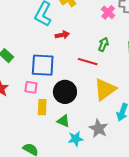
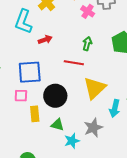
gray star: (98, 128) -> (93, 128), turned 30

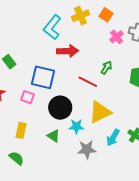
red arrow: (45, 40) -> (68, 51), size x1.5
yellow rectangle: (35, 114) -> (21, 130), moved
cyan star: (72, 141) -> (76, 126), moved

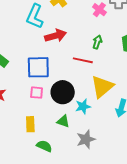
pink square: (28, 97) -> (37, 93), moved
gray star: (87, 149) -> (86, 139), moved
green semicircle: (16, 158) -> (44, 146), moved

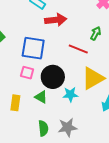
green triangle: (63, 121) -> (41, 97), moved
green semicircle: (44, 146) -> (43, 128), moved, turned 49

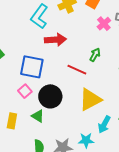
pink square: (27, 73) -> (25, 91), turned 32
cyan star: (70, 94) -> (86, 140), moved

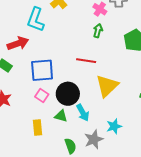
red arrow: (55, 40) -> (18, 43), moved
green arrow: (95, 55) -> (98, 31), moved
cyan arrow: (104, 124) -> (83, 113), moved, turned -42

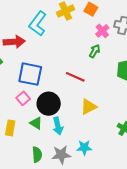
yellow triangle: (107, 86) -> (89, 107), size x0.7

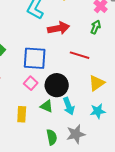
red arrow: (14, 42) -> (59, 28), moved
cyan star: (84, 148) -> (98, 111), moved

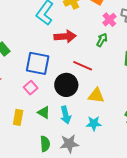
yellow triangle: (97, 83) -> (96, 96), turned 36
black circle: (57, 85) -> (66, 85), moved

